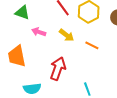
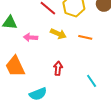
red arrow: (58, 69) -> (58, 68), size x0.6

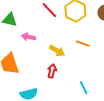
yellow arrow: (58, 34) -> (57, 51), moved

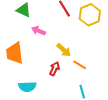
orange line: (83, 44) -> (80, 65), moved

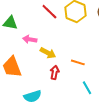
yellow arrow: (64, 50) -> (48, 53), moved

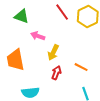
yellow arrow: (48, 53) -> (53, 52), turned 77

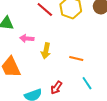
red arrow: (56, 73) -> (56, 88), moved, turned -152

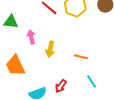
pink arrow: (27, 38) -> (31, 37), turned 72

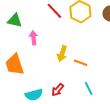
yellow arrow: (50, 49) -> (62, 54), moved

